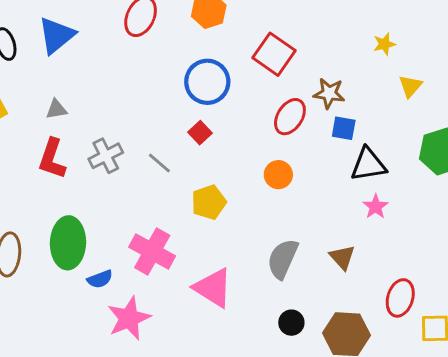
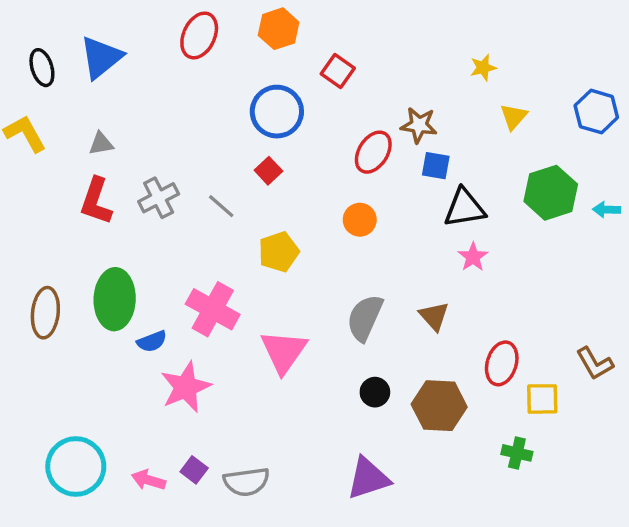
red square: (274, 54) -> (338, 71), moved, size x0.7
pink triangle: (213, 288) -> (284, 352), turned 33

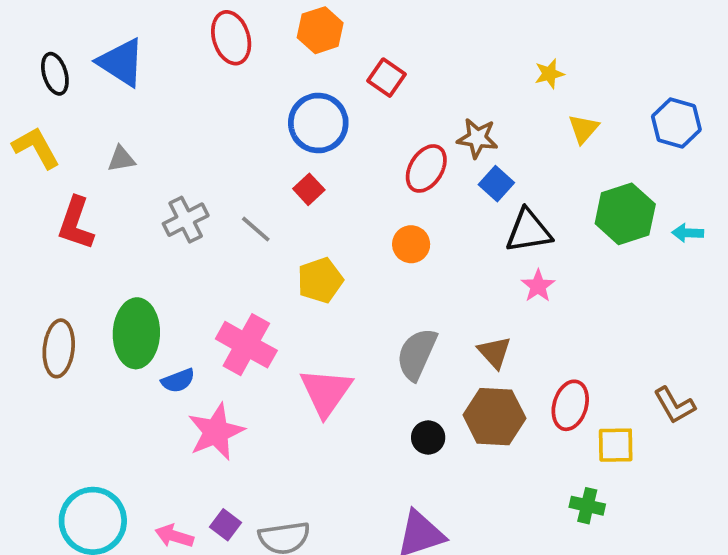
red ellipse: (199, 35) -> (231, 38), turned -42
blue triangle: (101, 57) -> (121, 62), turned -48
blue square: (436, 166) -> (496, 184), turned 32
red L-shape: (96, 201) -> (76, 223), moved
brown hexagon: (439, 406) -> (494, 417), moved

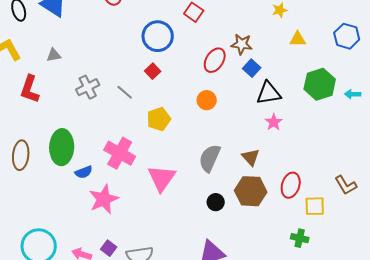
yellow triangle: (583, 129) -> (298, 39), turned 48

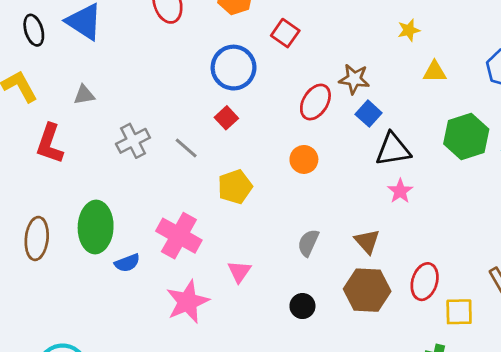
gray semicircle: (210, 158) -> (308, 243), size x0.7
pink triangle: (162, 178) -> (239, 272), size x0.6
pink star: (104, 199) -> (188, 302), moved
black circle: (216, 202) -> (302, 306), moved

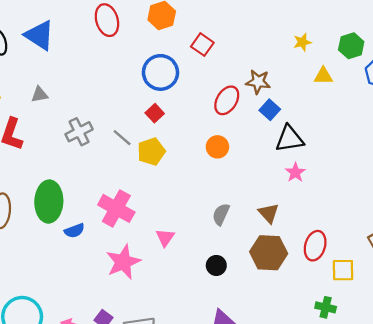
green hexagon: (466, 136) -> (351, 46), moved, size x0.7
yellow pentagon: (235, 187) -> (151, 152), moved

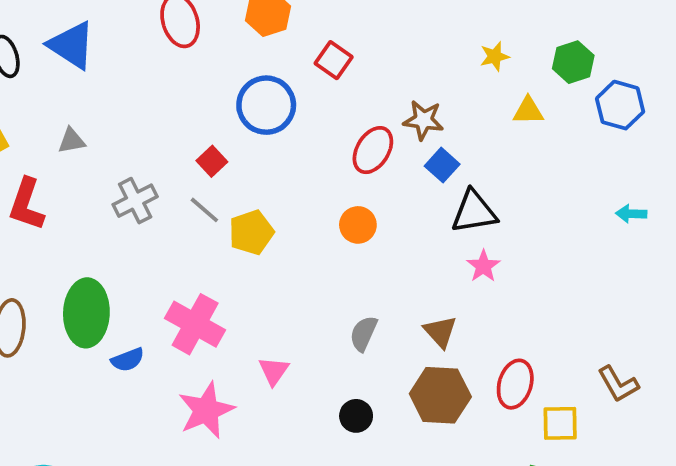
red square: (155, 113) -> (212, 161), moved

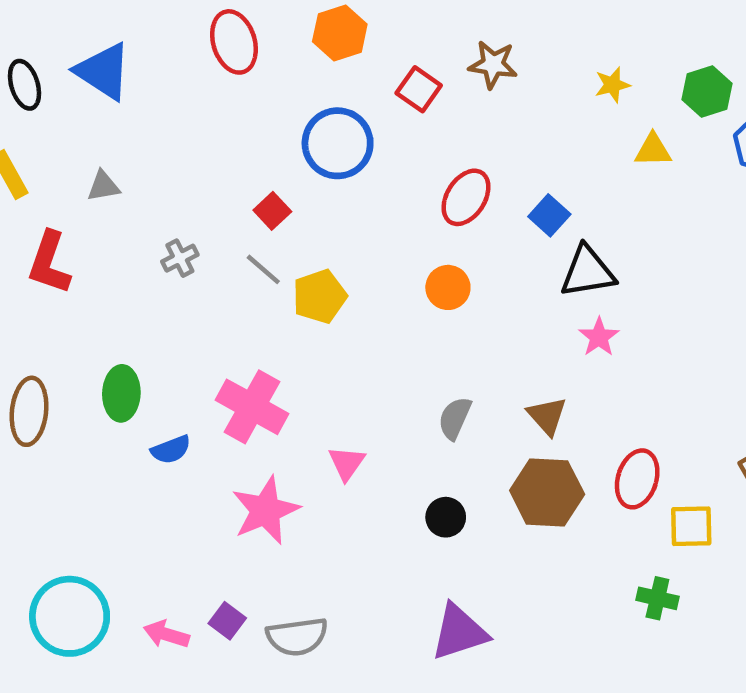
brown star: (423, 120) -> (493, 64), moved
gray cross: (135, 201) -> (180, 258), size x0.7
green ellipse: (86, 313) -> (121, 393), size x0.7

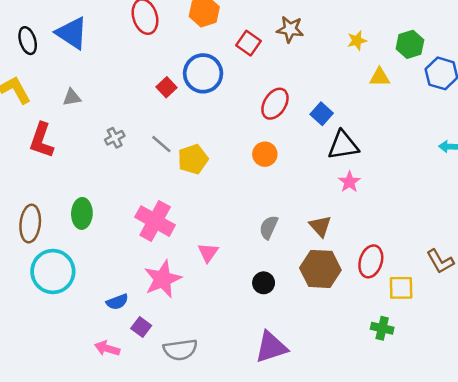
red square: (272, 211) -> (166, 87), moved
blue semicircle: (171, 450) -> (117, 302), moved
cyan circle: (70, 616) -> (53, 271), moved
purple square: (227, 621) -> (141, 327), moved

